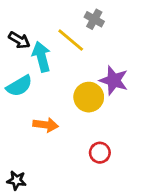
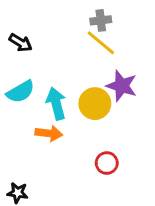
gray cross: (94, 19) -> (101, 20), turned -36
yellow line: (71, 40) -> (101, 43), moved
cyan arrow: (41, 57) -> (56, 104), moved

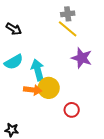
yellow circle: (95, 104) -> (49, 88), moved

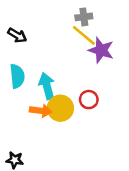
purple star: (82, 58) -> (101, 50), moved
cyan semicircle: (14, 62) -> (17, 76), turned -66
red circle: (72, 110) -> (89, 100), moved

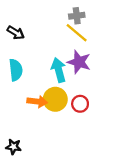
purple star: (101, 50) -> (79, 62), moved
cyan arrow: (47, 86) -> (59, 70), moved
red circle: (89, 100) -> (80, 104), moved

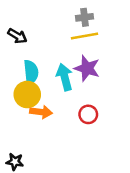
yellow line: (77, 33) -> (85, 36), turned -50
cyan semicircle: (16, 70) -> (31, 72), moved
yellow circle: (55, 99) -> (27, 94), moved

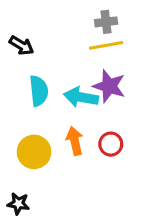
cyan arrow: (65, 77) -> (81, 97), turned -65
yellow circle: (27, 94) -> (34, 152), moved
orange arrow: (41, 112) -> (75, 141), moved, turned -110

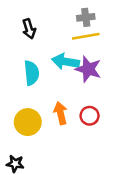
black arrow: (21, 45) -> (29, 29), moved, turned 42
cyan arrow: (81, 97) -> (66, 62), moved

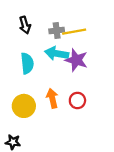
gray cross: (86, 17) -> (57, 31), moved

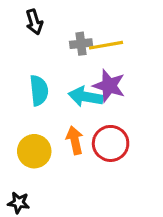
black arrow: (25, 25) -> (34, 22), moved
cyan arrow: (57, 53) -> (86, 97), moved
red circle: (77, 100) -> (111, 143), size x1.5

